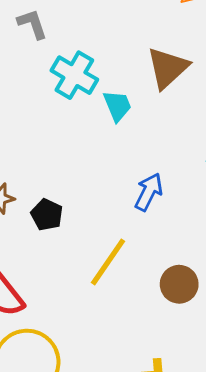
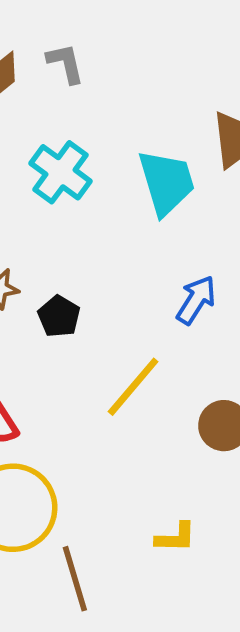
cyan cross: (74, 75) -> (61, 172), moved
cyan trapezoid: (117, 106) -> (166, 182), size x1.6

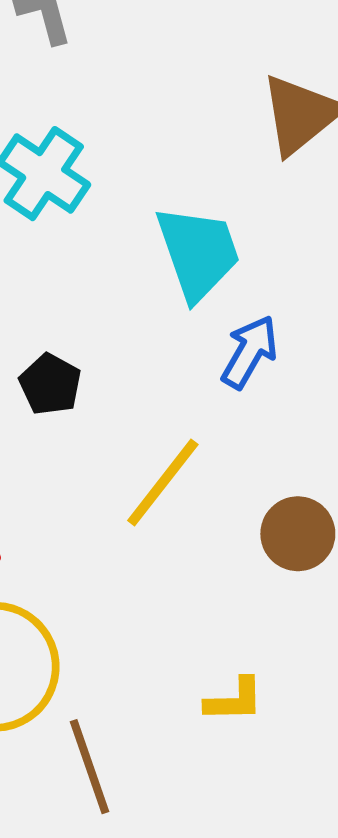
cyan trapezoid: (166, 182) -> (198, 253), moved

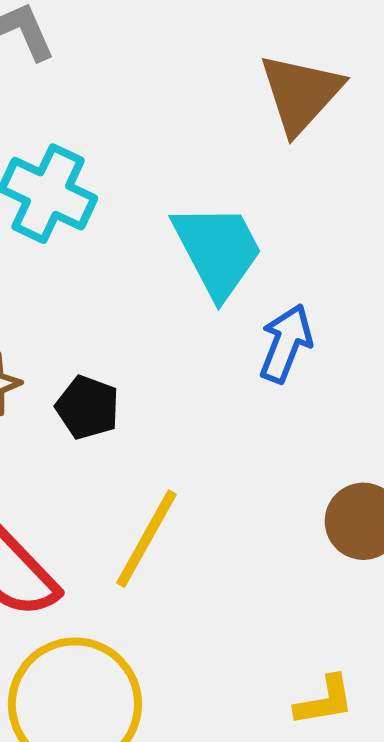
yellow line: (163, 482) -> (147, 539), moved

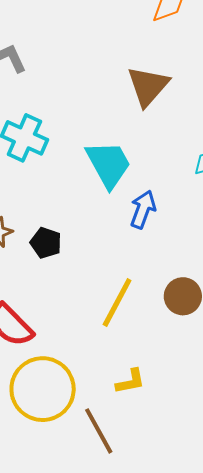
yellow line: (147, 539) -> (117, 303), moved
yellow L-shape: (324, 701) -> (130, 381), moved

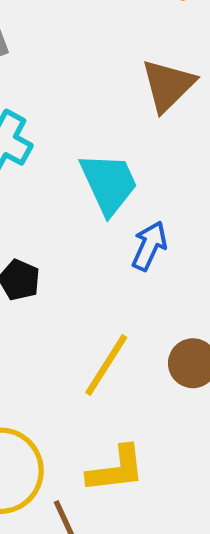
yellow L-shape: (130, 381) -> (116, 469), size x1.5

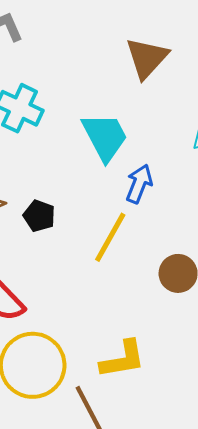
yellow line: (106, 365) -> (110, 237), moved

